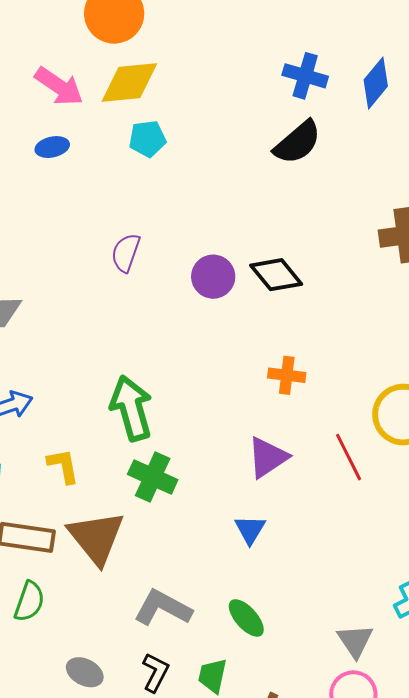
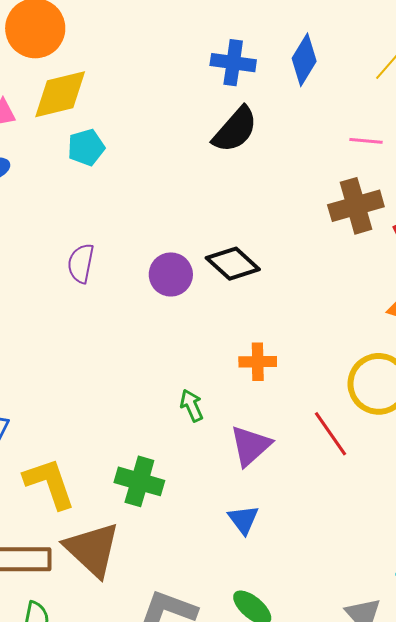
green arrow: (131, 408) -> (192, 406), moved, size x0.5
yellow L-shape: (63, 466) -> (49, 483), size x1.5

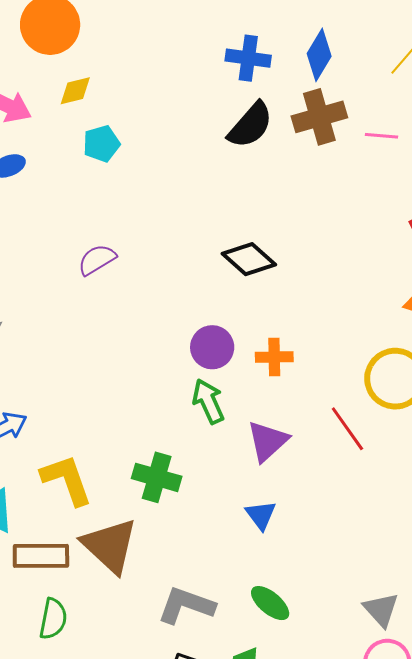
yellow diamond: (60, 94) -> (75, 91), size x0.6
brown cross: (356, 206) -> (319, 117), moved
purple semicircle: (81, 263) -> (97, 260), turned 48
purple circle: (171, 274) -> (212, 347), moved
green arrow: (192, 406) -> (208, 401), size x1.4

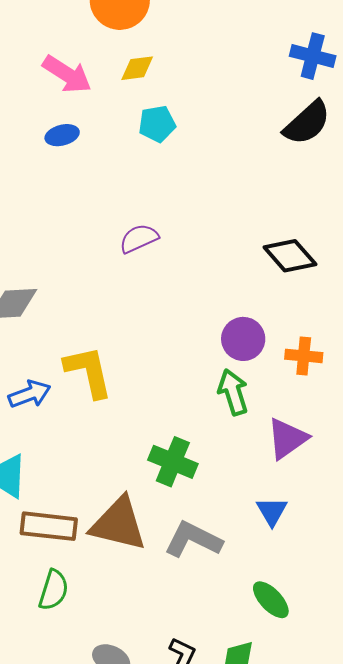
yellow L-shape: (67, 480) -> (88, 372), moved
brown triangle: (110, 546) -> (118, 524), turned -36
gray L-shape: (186, 605) -> (193, 540), moved

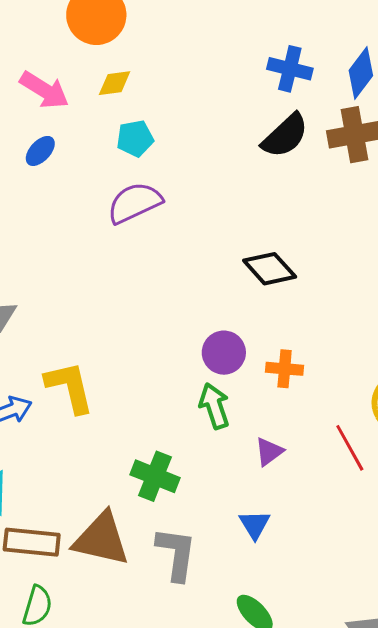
blue ellipse: (62, 135) -> (40, 151), turned -32
purple semicircle: (139, 239) -> (135, 203), moved, size x1.4
purple triangle: (287, 439) -> (269, 452), size x0.7
gray L-shape: (193, 540) -> (176, 554), turned 72

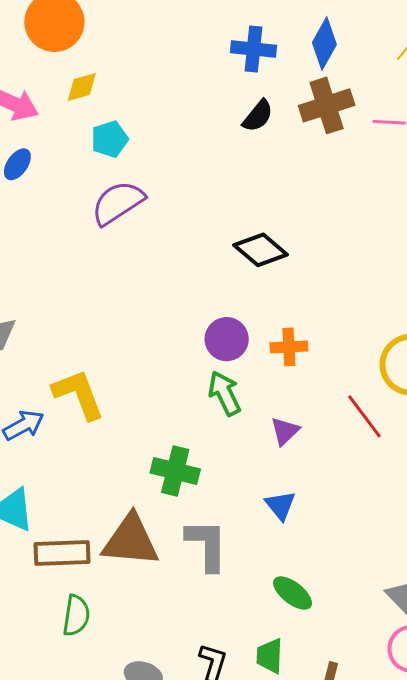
black semicircle: (285, 136) -> (258, 116), size x0.7

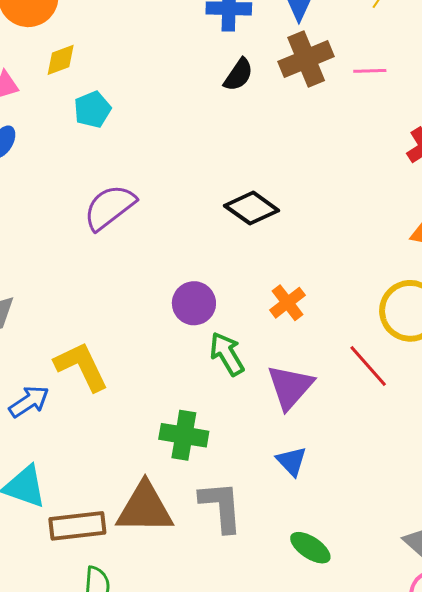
purple semicircle: (118, 203) -> (110, 207), moved
purple circle: (227, 339) -> (194, 303), moved
orange cross: (289, 347) -> (287, 303), turned -30
purple triangle: (285, 431) -> (290, 387), size x1.6

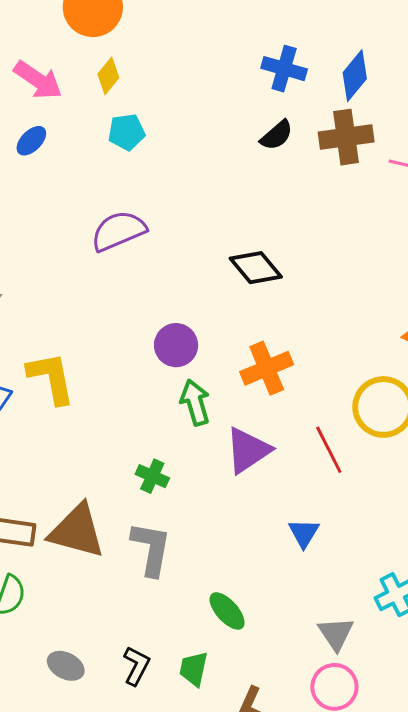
yellow diamond: (61, 60) -> (108, 76), turned -45
orange cross: (287, 303) -> (267, 368), size x1.4
green cross: (184, 435) -> (152, 476), moved, size x0.7
blue triangle: (291, 461) -> (304, 533), moved

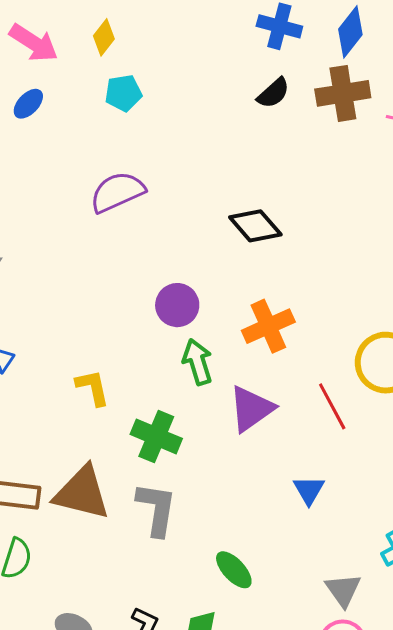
yellow L-shape: (51, 378) -> (93, 387), moved, size x0.7
green cross: (152, 476) -> (156, 436), size x1.5

